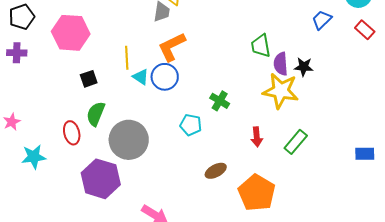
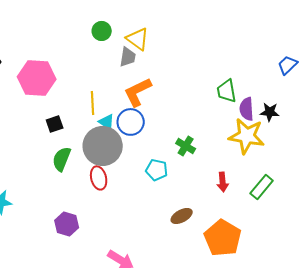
red ellipse: (72, 133) -> (99, 178), moved
gray circle: (129, 140) -> (103, 146), moved
purple hexagon: (101, 179) -> (67, 224), size x0.6

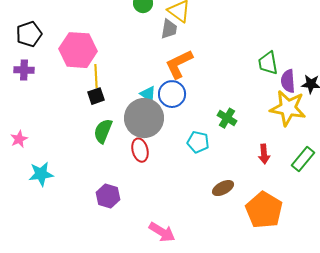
yellow line: (93, 103) -> (96, 76), moved

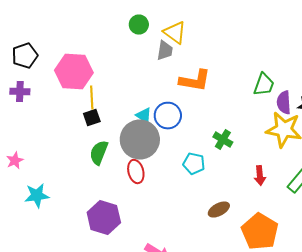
green trapezoid: (268, 63) -> (264, 85), turned -150
orange L-shape: (179, 64) -> (195, 81), moved, turned -144
purple hexagon: (108, 196) -> (104, 218), size x1.4

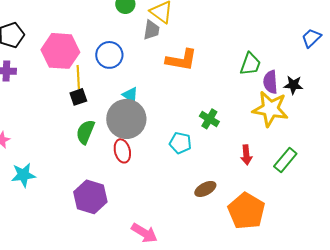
blue circle: (168, 116) -> (109, 55), moved

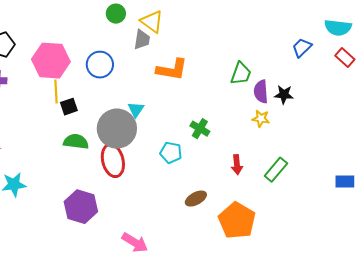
yellow line: (78, 77) -> (56, 92), moved
cyan triangle: (130, 95) -> (136, 110), moved, turned 30
yellow star: (270, 109) -> (261, 119), size x0.5
green semicircle: (85, 132) -> (76, 142), turned 75
red ellipse: (122, 151) -> (113, 161), size x1.4

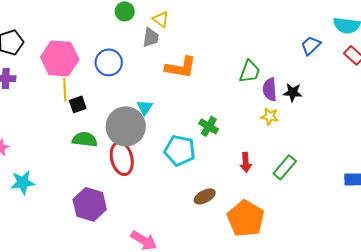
yellow triangle: (152, 22) -> (161, 19), size x0.7
cyan pentagon: (171, 153) -> (180, 150), size x1.4

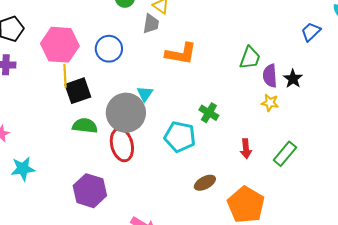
black star: (293, 92) -> (293, 79), turned 30
black square: (78, 104) -> (78, 91), size x1.5

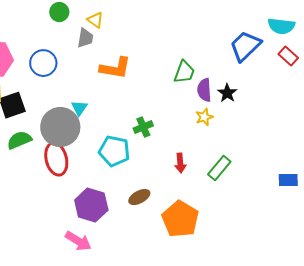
blue trapezoid: (311, 32) -> (245, 46), size x1.6
yellow star: (270, 103) -> (204, 117), turned -30
green cross: (209, 113) -> (143, 127), turned 36
green semicircle: (85, 126) -> (19, 140), turned -30
purple hexagon: (90, 191) -> (91, 205), moved

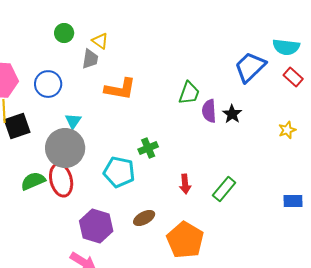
cyan triangle: (79, 108) -> (73, 121), moved
yellow star: (204, 117) -> (287, 130), moved
green semicircle: (19, 140) -> (33, 181), moved

